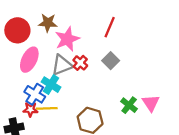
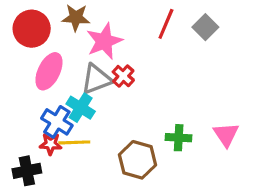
gray square: (111, 61) -> (205, 27), moved
green cross: (129, 105) -> (179, 138), moved, turned -35

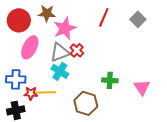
gray square: (205, 27) -> (138, 19), moved
cyan cross: (81, 108) -> (60, 71), moved
blue cross: (57, 122) -> (16, 79), moved, turned -30
green cross: (179, 138) -> (110, 80), moved

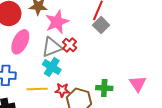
gray square: (138, 19) -> (101, 25), moved
green cross: (110, 80) -> (104, 88), moved
red star: (31, 93) -> (62, 90), moved

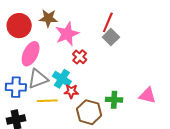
gray triangle: (52, 47) -> (38, 79), moved
pink triangle: (138, 84) -> (147, 95), turned -42
red star: (62, 90) -> (71, 91), moved

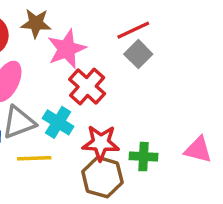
red line: (108, 22) -> (133, 30), turned 42
red cross: (80, 57) -> (87, 87), size x1.5
red star: (71, 91) -> (101, 143), moved, size x1.5

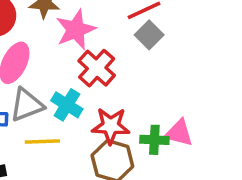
pink triangle: (198, 150) -> (179, 133), moved

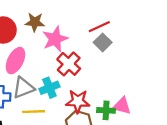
cyan cross: (67, 105) -> (49, 88), turned 36

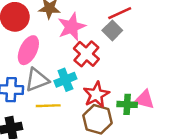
gray square: (103, 42) -> (112, 30), moved
red star: (78, 101) -> (96, 95), turned -30

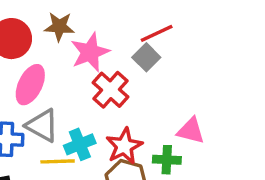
gray triangle: (37, 80) -> (42, 126), turned 50
cyan cross: (65, 80) -> (80, 144), moved
pink triangle: (144, 100) -> (191, 131), moved

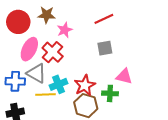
pink star: (90, 52) -> (65, 30), size x0.7
gray square: (146, 57) -> (105, 48), moved, turned 35
red cross: (110, 90) -> (53, 52), moved

